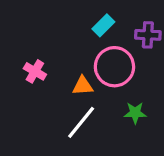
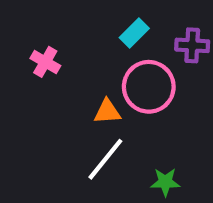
pink cross: (35, 71) -> (45, 62), moved
green star: (135, 113) -> (165, 182), moved

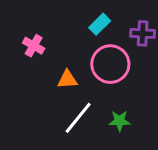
orange triangle: (107, 112) -> (67, 79), moved
green star: (165, 182) -> (120, 121), moved

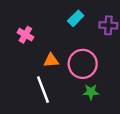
pink circle: (110, 64) -> (83, 64), moved
white line: (78, 118) -> (43, 90), moved, turned -60

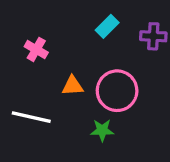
white line: (43, 90) -> (31, 117), moved, turned -56
green star: (91, 92) -> (102, 130), moved

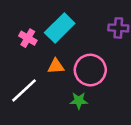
cyan rectangle: (107, 26) -> (60, 28), moved, size x1.6
white line: (31, 117) -> (24, 90), turned -56

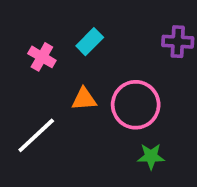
cyan rectangle: (60, 28) -> (90, 42), size x0.6
green star: (79, 101) -> (151, 156), moved

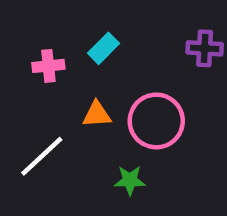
pink cross: (42, 57) -> (48, 66), turned -36
green star: (151, 156) -> (130, 180), moved

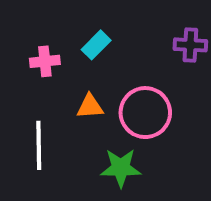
white line: (42, 156) -> (39, 145), turned -48
green star: (130, 180) -> (121, 168), size x1.4

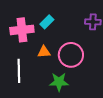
pink cross: (45, 61) -> (22, 30), size x1.6

